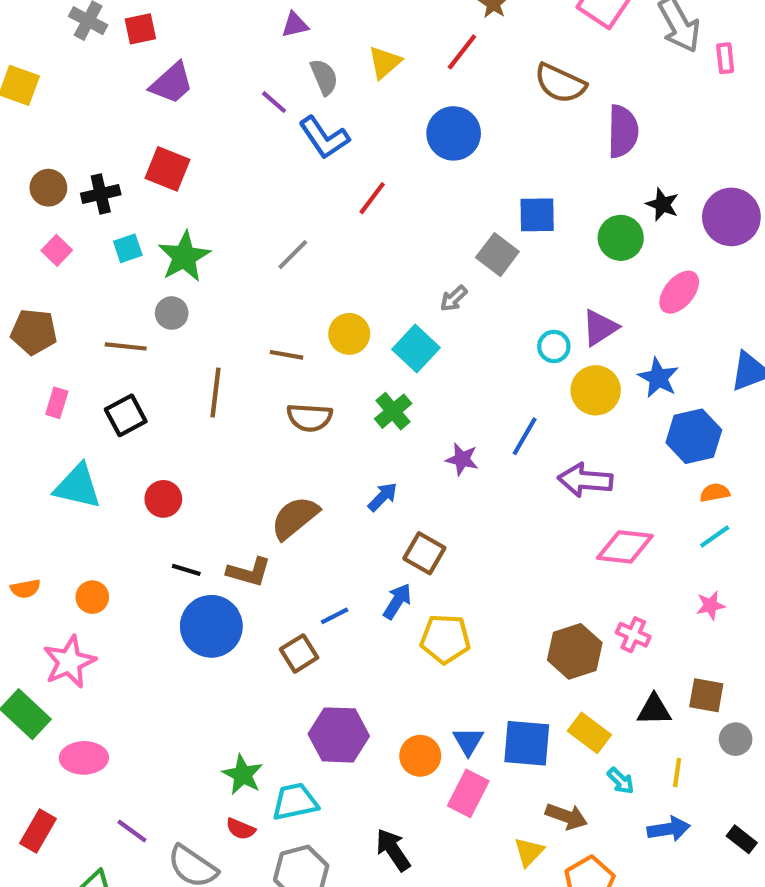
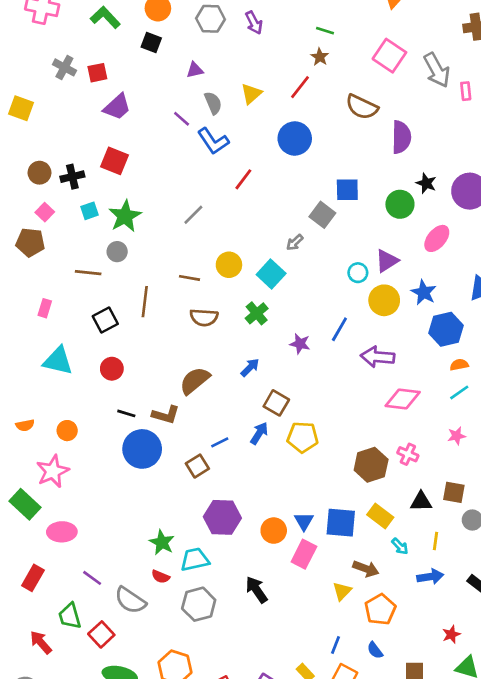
brown pentagon: (34, 332) -> (30, 242), moved
black square: (126, 415) -> (105, 320), moved
yellow pentagon: (445, 639) -> (303, 437), moved

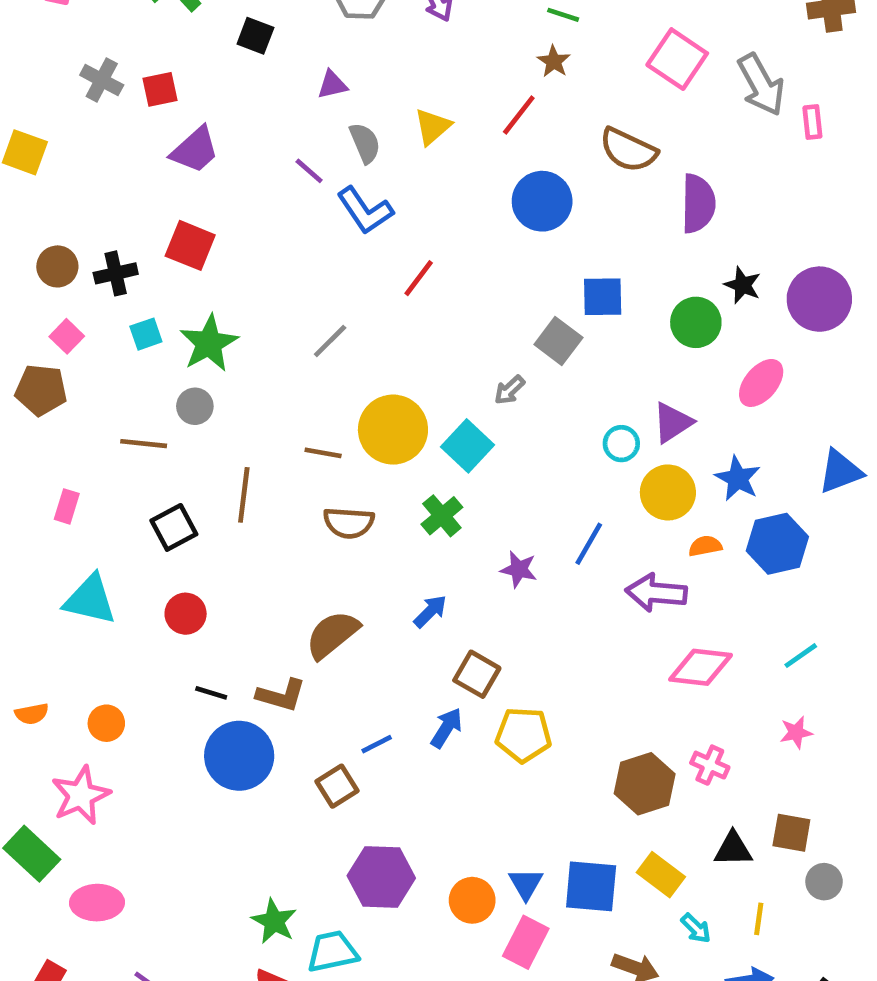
blue circle: (295, 138) -> (542, 201), moved
yellow circle: (229, 265) -> (393, 430), size x1.5
orange semicircle: (459, 365) -> (705, 546), moved

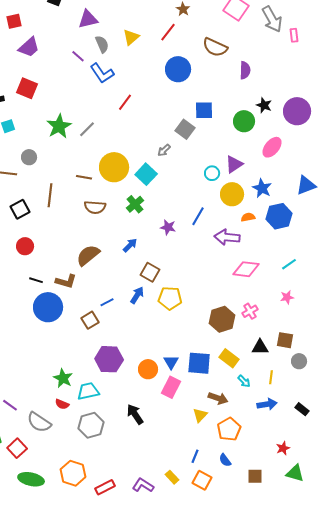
purple triangle: (332, 85) -> (88, 19), size x1.5
purple semicircle: (698, 204) -> (245, 70), size x0.7
green star: (209, 343) -> (59, 126), moved
pink cross: (710, 765) -> (250, 311), turned 35

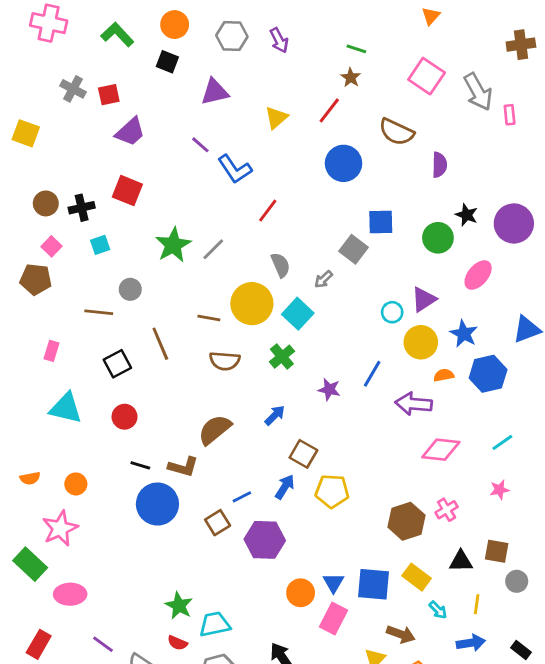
gray semicircle: (102, 44) -> (281, 265), moved
brown line: (50, 195) -> (160, 344), turned -30
purple hexagon: (109, 359) -> (265, 540), moved

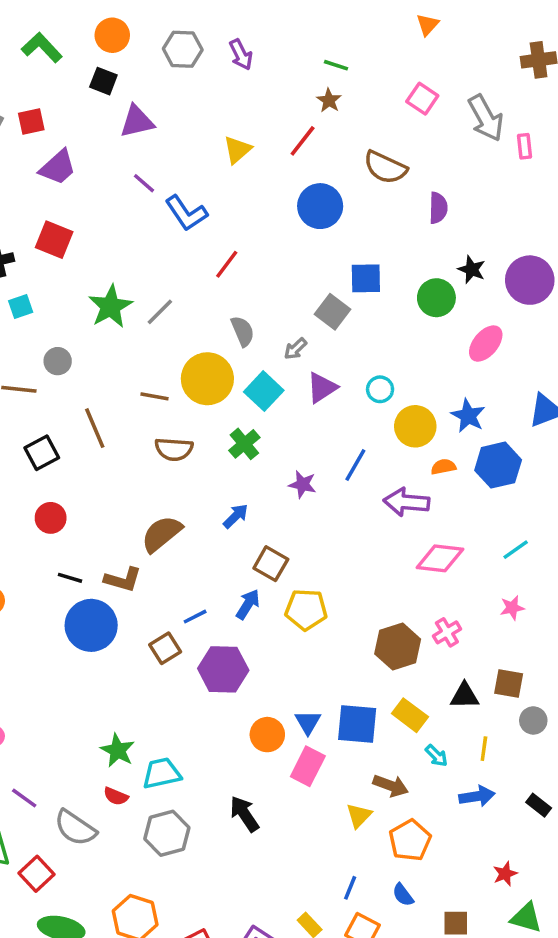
pink square: (427, 76) -> (422, 99), size x0.7
purple triangle: (215, 92) -> (137, 122), moved
purple triangle: (424, 299) -> (322, 388), moved

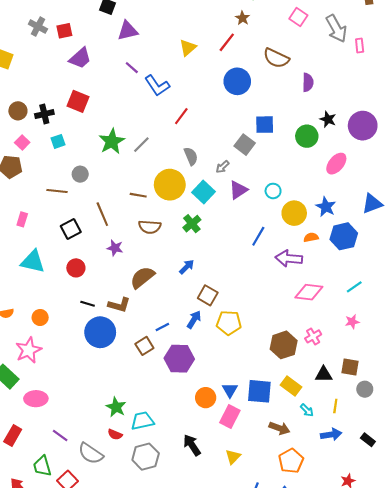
purple star: (303, 484) -> (115, 248), moved
yellow triangle: (359, 816) -> (233, 457), moved

